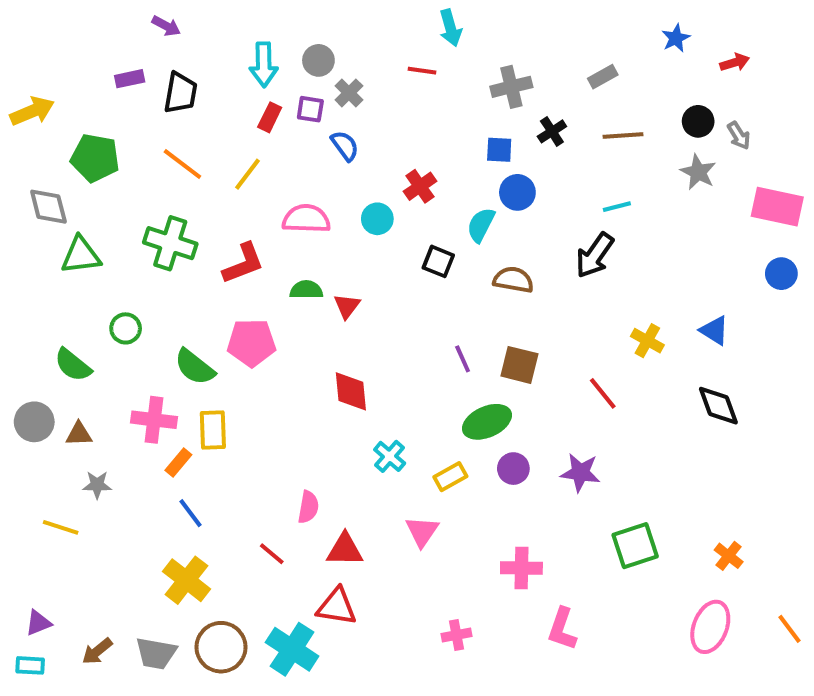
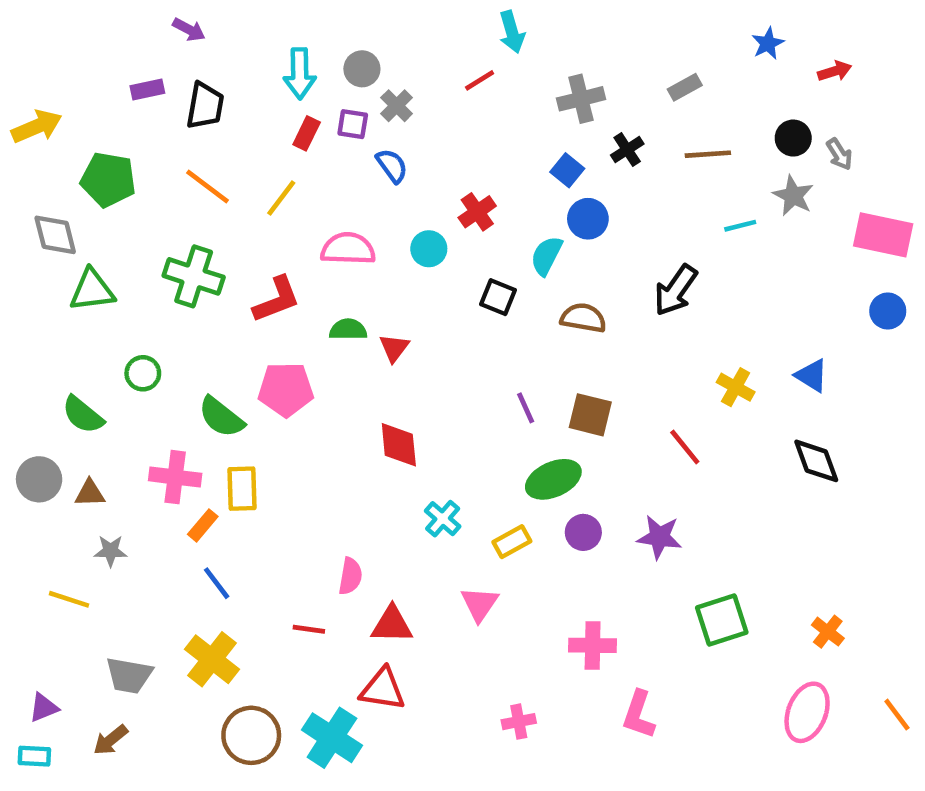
red line: (422, 71) -> (480, 80), turned -40
blue square: (499, 150) -> (567, 170), turned 36
cyan line: (617, 207) -> (740, 226), moved
red line: (272, 554) -> (309, 629), turned -32
gray trapezoid: (156, 653) -> (129, 675), moved

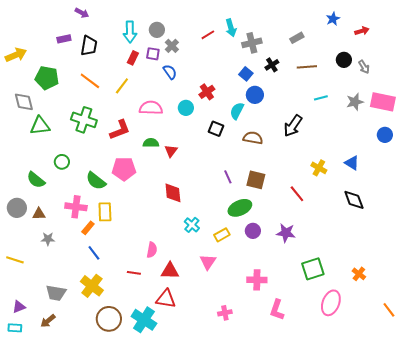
cyan arrow: (512, 32) -> (231, 28), moved
gray star: (793, 196) -> (355, 102), moved, turned 30
yellow line: (69, 599) -> (15, 260), moved
pink ellipse: (807, 712) -> (331, 303), moved

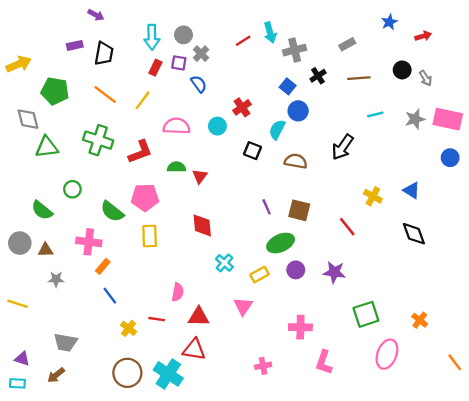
yellow rectangle: (105, 212) -> (150, 236), moved
yellow cross: (92, 286) -> (129, 328), moved, size x0.6
purple triangle: (19, 307) -> (22, 359), turned 40

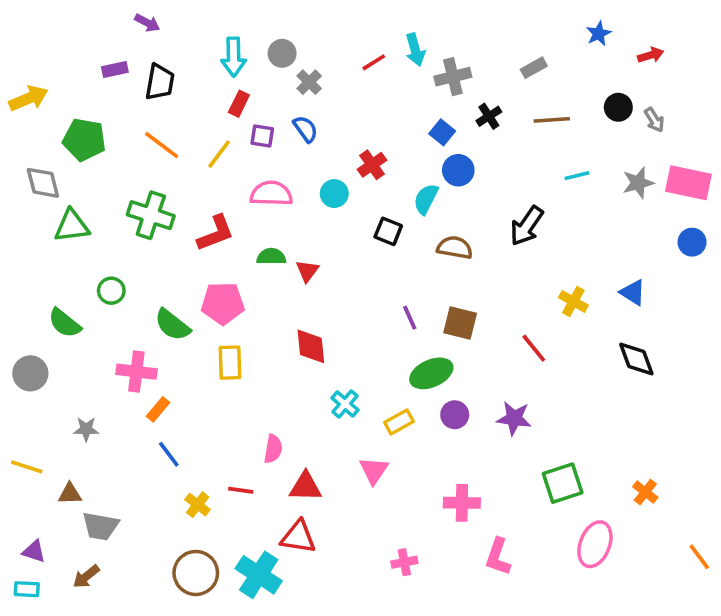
purple square: (179, 63) -> (262, 136), moved
brown triangle: (46, 250) -> (70, 494), moved

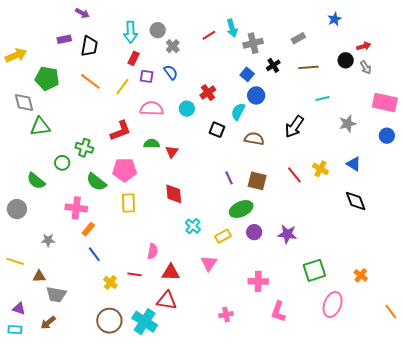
red arrow: (651, 55) -> (364, 46), moved
gray star: (638, 183) -> (348, 124), moved
green cross: (151, 215) -> (84, 148), moved, size x0.7
red line: (534, 348) -> (294, 175), moved

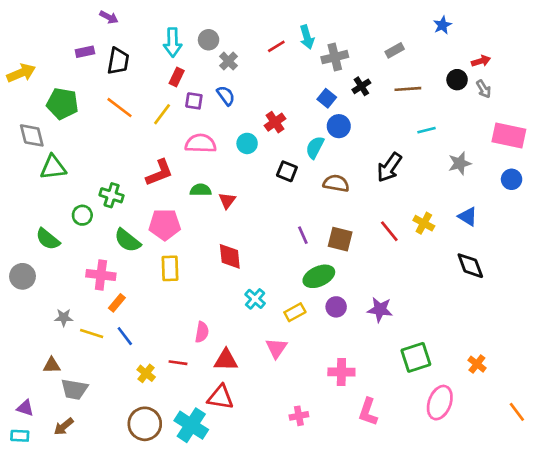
yellow line: (15, 261) -> (92, 333), moved

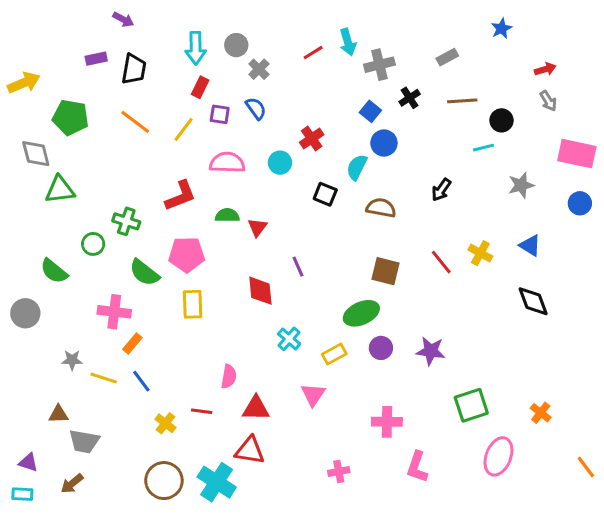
black circle: (457, 80) -> (501, 120), moved
black arrow: (389, 167) -> (441, 190), size x0.7
purple line: (303, 235) -> (298, 267), moved

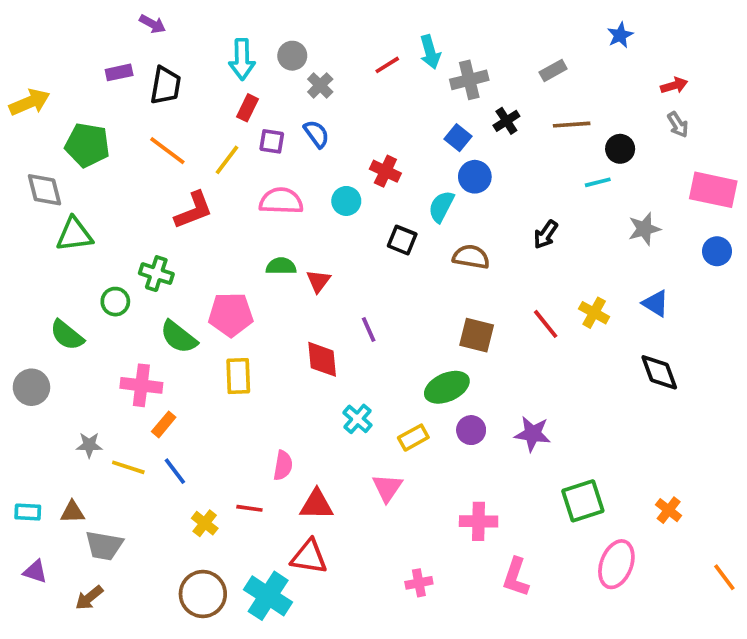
red cross: (312, 138) -> (385, 171), turned -30
red L-shape: (181, 196) -> (194, 210), moved
cyan rectangle: (22, 494) -> (28, 512), moved

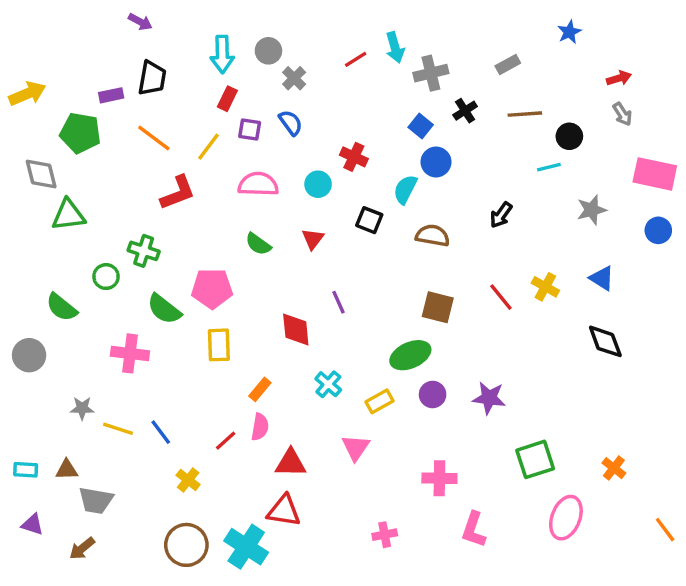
purple rectangle: (119, 72) -> (111, 95), moved
green semicircle: (281, 266) -> (258, 244), turned -144
red triangle: (318, 281) -> (313, 239), moved
orange rectangle: (164, 424) -> (260, 389), moved
red line: (249, 508) -> (226, 441), moved, turned -50

